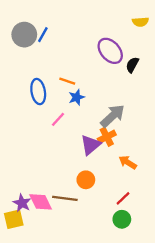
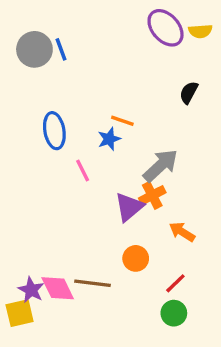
blue line: (43, 35) -> (61, 49), turned -49
purple ellipse: (110, 51) -> (166, 28), moved
orange line: (67, 81) -> (122, 121), moved
pink line: (58, 119) -> (83, 170), turned -70
orange circle: (86, 180) -> (136, 258), moved

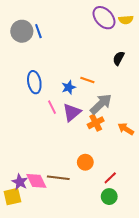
orange line: (122, 121) -> (87, 80), moved
purple triangle: (129, 207) -> (72, 112), moved
orange arrow: (182, 232) -> (126, 129), moved

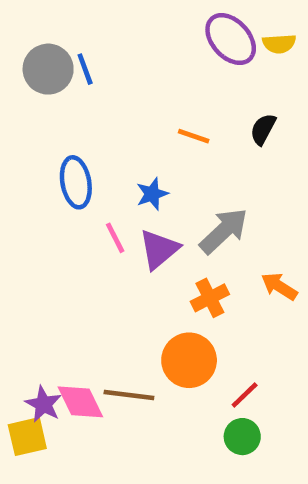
orange line: (87, 80) -> (194, 136), moved
orange cross: (96, 123) -> (210, 298), moved
orange circle: (85, 162) -> (189, 360), size x1.5

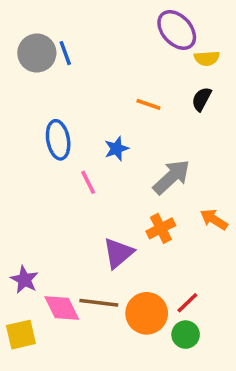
yellow semicircle: (279, 44) -> (207, 58), moved
purple triangle: (159, 249) -> (118, 253), moved
orange circle: (189, 360) -> (147, 313), moved
purple star: (43, 404) -> (24, 280), moved

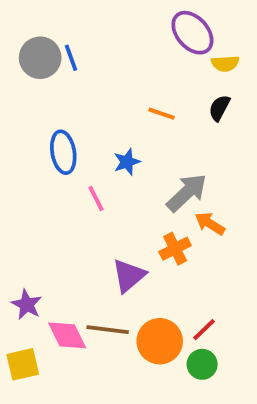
orange arrow: (214, 219) -> (210, 224), moved

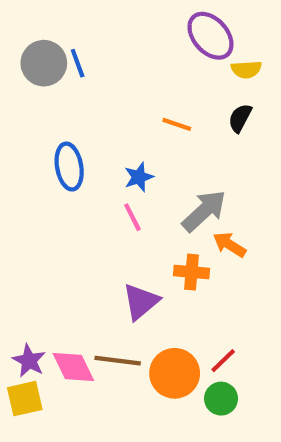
pink line: (96, 198) -> (132, 217), moved
orange cross: (175, 249) -> (191, 272), turned 32
purple star: (27, 305) -> (29, 361), moved

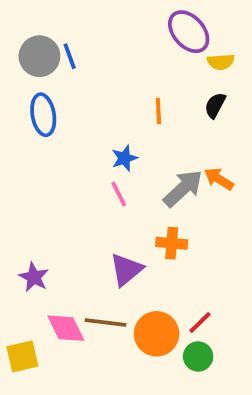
orange line: (177, 124) -> (158, 111), turned 68
blue ellipse: (69, 167) -> (43, 115), moved
orange arrow: (229, 245) -> (219, 179), moved
purple star: (29, 361) -> (34, 277), moved

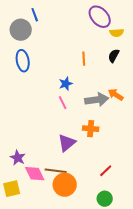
blue line: (70, 56) -> (35, 15), moved
gray arrow: (183, 188) -> (97, 100), turned 35
purple star: (34, 277) -> (18, 158), moved
orange circle: (157, 334) -> (65, 185), moved
green circle: (198, 356) -> (105, 199), moved

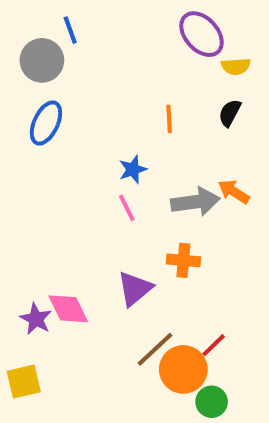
blue ellipse: (23, 61) -> (46, 123), turned 35
brown line: (56, 171) -> (155, 349), moved, turned -50
pink diamond: (35, 174) -> (68, 309), moved
orange circle: (65, 185) -> (183, 369), moved

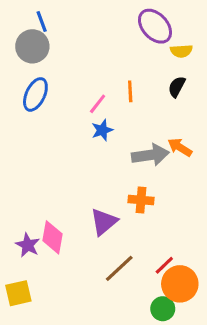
blue line: (70, 30) -> (42, 22), moved
pink line: (127, 208) -> (98, 104), moved, turned 65
pink diamond: (68, 309) -> (53, 237), turned 36
orange circle: (183, 369) -> (180, 284), moved

